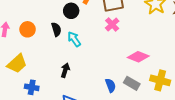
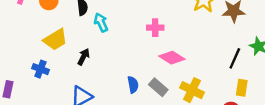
pink cross: (112, 25) -> (155, 28), moved, turned 32
yellow trapezoid: (17, 64) -> (55, 40), moved

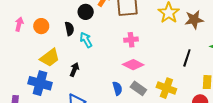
pink diamond: (172, 58) -> (133, 65), moved
black line: (235, 58) -> (187, 58), moved
blue cross: (40, 69) -> (40, 83), size x1.6

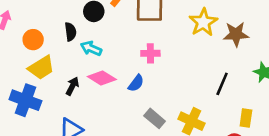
orange circle: (41, 26) -> (33, 40), moved
cyan arrow: (86, 40) -> (91, 48), turned -42
pink diamond: (133, 65) -> (102, 78), moved
blue semicircle: (117, 88) -> (136, 83), moved, turned 48

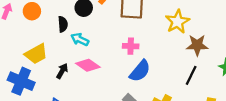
brown star: (236, 34) -> (197, 45), moved
orange circle: (33, 40) -> (32, 11), moved
blue semicircle: (136, 83) -> (140, 71), moved, size x1.5

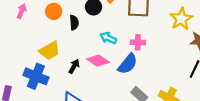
orange circle: (32, 11) -> (54, 11), moved
cyan arrow: (80, 39) -> (108, 38), moved
blue semicircle: (140, 71) -> (128, 64), moved

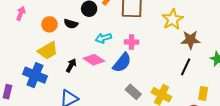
orange circle: (54, 11) -> (49, 24), moved
black semicircle: (74, 23) -> (71, 24), turned 112
cyan arrow: (108, 38) -> (103, 38), turned -42

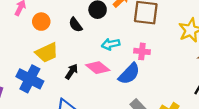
orange circle: (49, 24) -> (41, 22), moved
black semicircle: (71, 24) -> (76, 25), turned 32

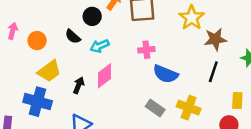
cyan arrow: (111, 44) -> (100, 46), moved
pink diamond: (98, 68) -> (105, 76), turned -65
blue semicircle: (129, 74) -> (165, 74), moved, turned 80

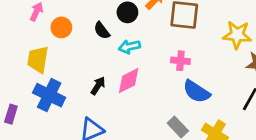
yellow star: (192, 18) -> (237, 35), turned 30
yellow trapezoid: (49, 71) -> (38, 59), moved, turned 125

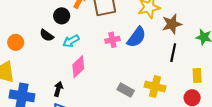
black arrow: (98, 86) -> (58, 89), moved
blue semicircle: (196, 92) -> (137, 37), moved, turned -70

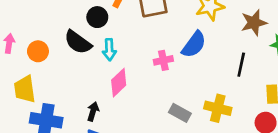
brown star: (172, 24) -> (254, 23), moved
black semicircle: (47, 35) -> (78, 42), size x1.5
pink cross: (112, 40) -> (163, 60), moved
cyan arrow: (71, 41) -> (109, 50), turned -63

